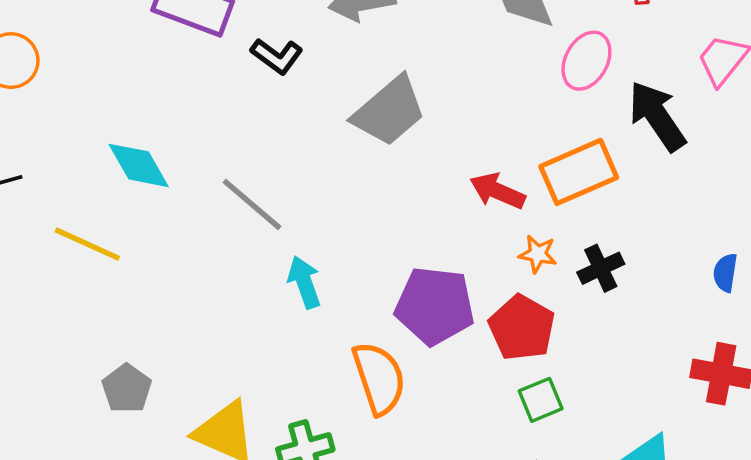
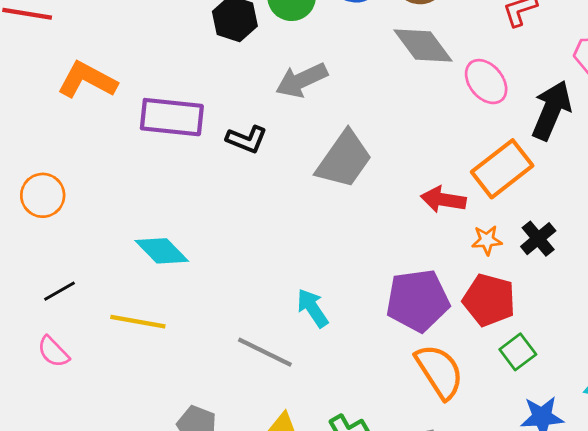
pink ellipse: (586, 61) -> (486, 82), turned -54
black arrow: (657, 116) -> (551, 110), turned 72
gray line: (252, 204) -> (265, 352), moved
orange semicircle: (379, 378) -> (439, 371), moved

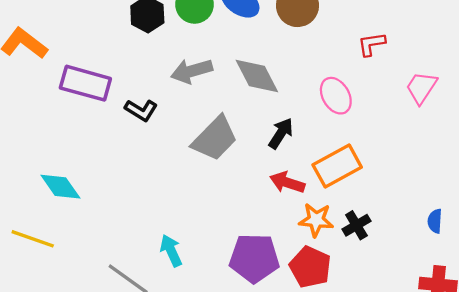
gray diamond: (423, 46) -> (257, 76), moved
black arrow: (551, 110) -> (281, 133), moved, size x0.7
orange star: (487, 240) -> (316, 220), size x1.4

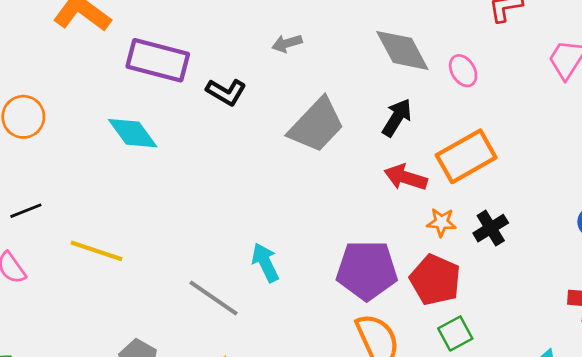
gray arrow: (192, 71) -> (287, 43), size x0.6
gray diamond: (257, 76) -> (402, 50), moved
pink ellipse: (336, 96) -> (463, 71), size x0.7
cyan diamond: (60, 187) -> (133, 133), moved
orange star: (316, 220) -> (441, 222), size x0.7

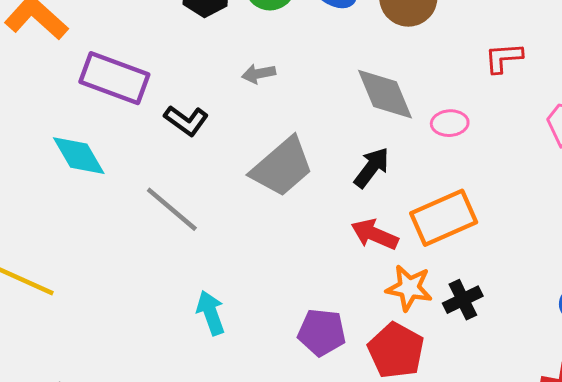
pink ellipse: (463, 71) -> (450, 123), turned -68
orange star: (441, 222) -> (409, 288), size x1.4
purple pentagon: (367, 270) -> (322, 332), size x0.7
gray line: (214, 298) -> (172, 209), moved

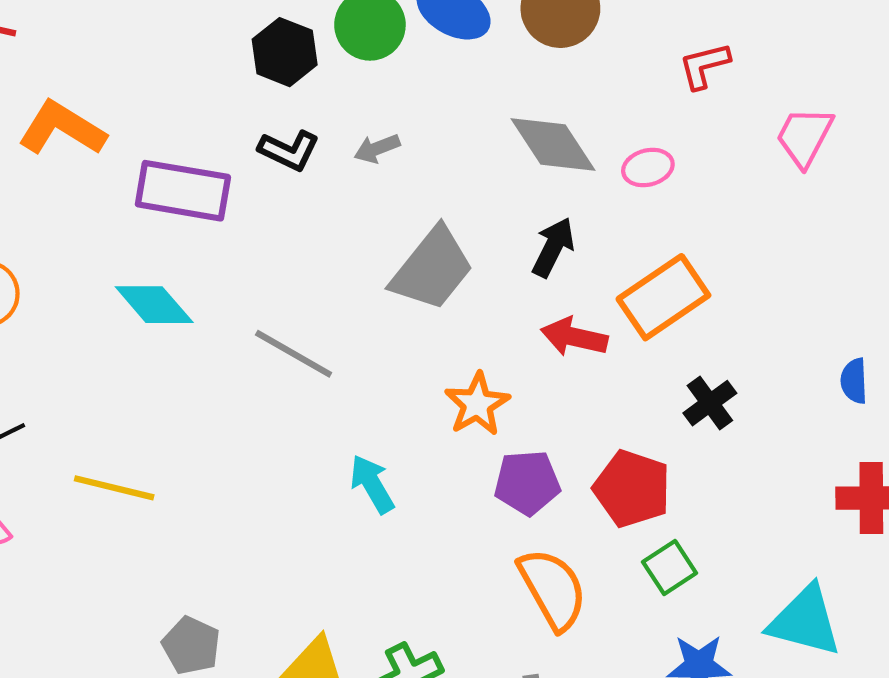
black L-shape: (186, 121) -> (289, 150), moved
orange star: (409, 288) -> (477, 404), moved, turned -30

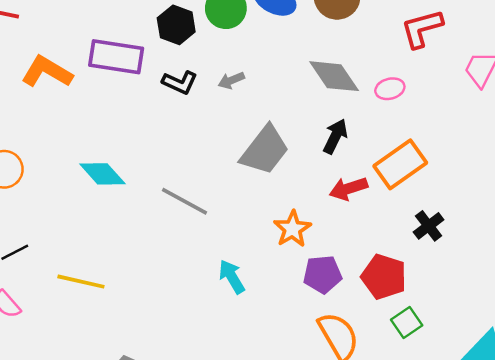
red L-shape: (704, 66) -> (422, 29), size x1.4
purple rectangle: (183, 191) -> (116, 57), moved
red arrow: (574, 337) -> (348, 189), turned -30

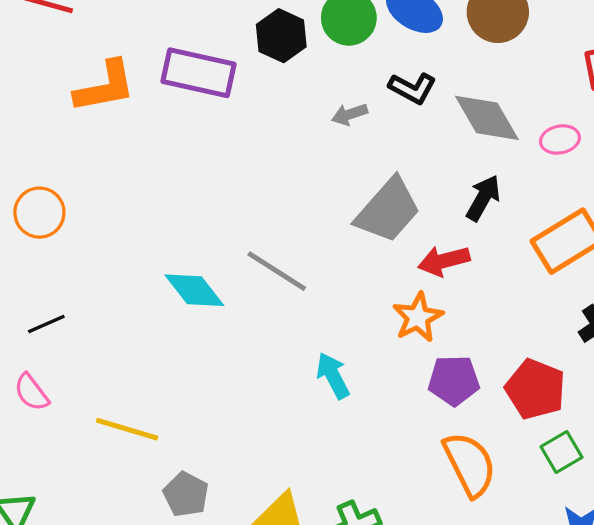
orange L-shape: (47, 72) -> (105, 87), turned 135
black L-shape: (180, 82) -> (412, 88), moved
cyan diamond: (102, 174) -> (194, 290), moved
red arrow: (348, 189) -> (444, 261), moved
yellow line: (81, 282) -> (127, 429), moved

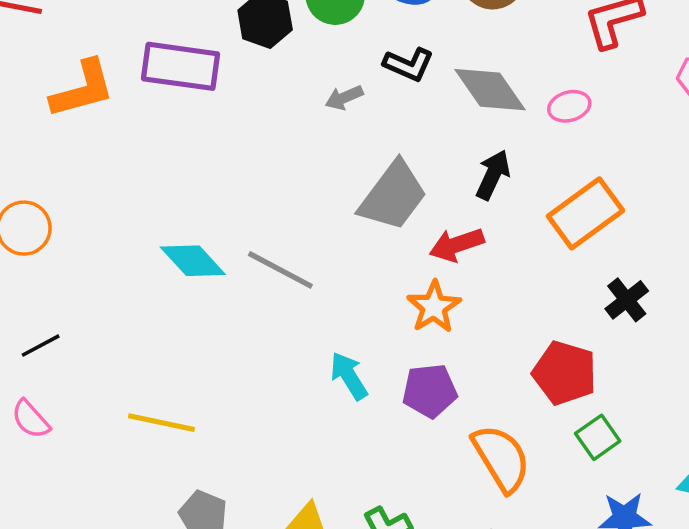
cyan diamond: (194, 290) -> (193, 261), moved
purple pentagon: (454, 380) -> (430, 391), moved
yellow line: (127, 429) -> (162, 423), moved

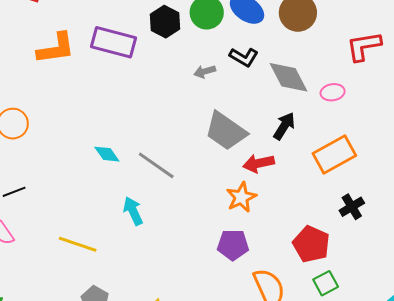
gray trapezoid: (393, 196) -> (226, 131), turned 81
cyan diamond: (193, 261) -> (107, 154), size x0.7
cyan arrow: (349, 376) -> (133, 211), moved

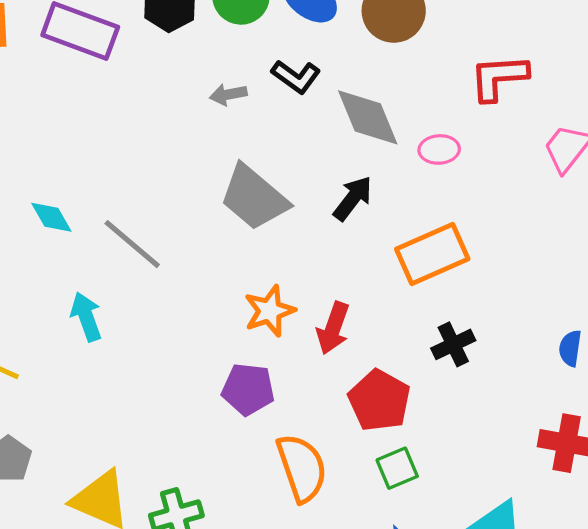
red arrow: (259, 163) -> (333, 328), moved, turned -64

